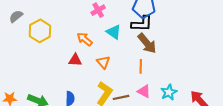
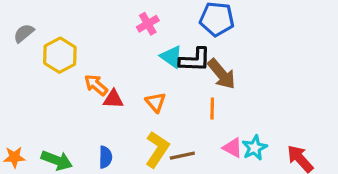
black L-shape: (142, 24) -> (195, 60), moved
orange arrow: (85, 39) -> (96, 85), moved
pink triangle: (144, 91) -> (233, 148), moved

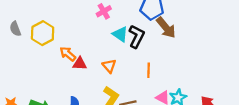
gray semicircle: (24, 33) -> (15, 29), moved, turned -72
black L-shape: (195, 60) -> (137, 36), turned -65
brown arrow: (222, 74) -> (166, 28), moved

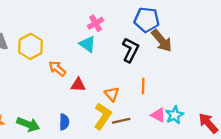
cyan triangle: (120, 34) -> (87, 44), moved
red triangle: (80, 64) -> (78, 85), moved
orange triangle: (109, 66) -> (112, 94), moved

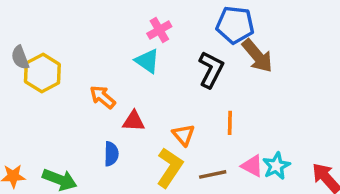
yellow hexagon: (31, 46) -> (42, 73), moved
brown line: (121, 121) -> (213, 174), moved
blue semicircle: (64, 122) -> (111, 154), moved

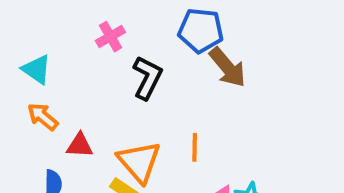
cyan triangle: (147, 61) -> (37, 69), moved
black L-shape: (211, 70) -> (147, 78), moved
orange triangle: (183, 135) -> (139, 162), size x1.6

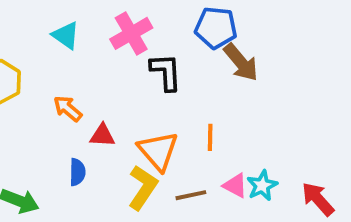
pink cross: (110, 37) -> (131, 33), size x1.5
cyan triangle: (37, 69) -> (66, 35), moved
black L-shape: (147, 78) -> (166, 72), turned -30

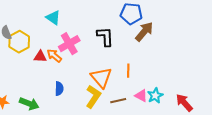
pink cross: (131, 33) -> (69, 44), moved
brown arrow: (241, 62) -> (144, 32), turned -100
red triangle: (102, 136) -> (40, 57), moved

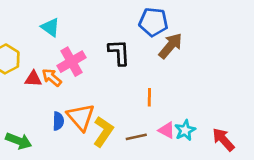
orange triangle: (101, 78) -> (81, 117), moved

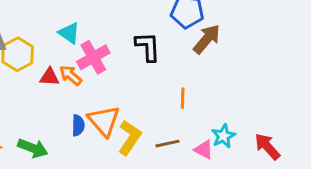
cyan triangle: (50, 27) -> (69, 33), moved
pink triangle: (167, 130) -> (204, 150), moved

